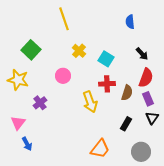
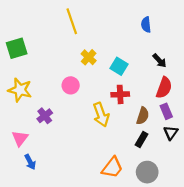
green square: (31, 50) -> (17, 48), moved, turned 30
brown semicircle: (127, 93) -> (143, 116), moved
gray circle: (141, 152) -> (147, 172), moved

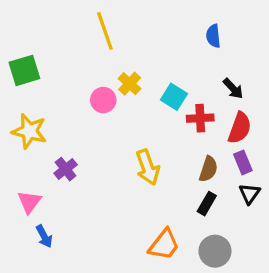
pink circle: (71, 85) -> (103, 100), moved
red cross: (120, 94) -> (200, 118), moved

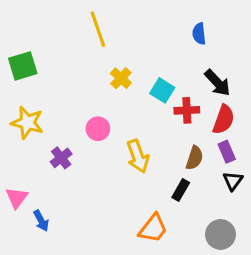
black arrow: (233, 89) -> (217, 83), size x1.4
pink circle: (103, 100) -> (98, 129), moved
pink triangle: (29, 202) -> (17, 198), moved
black rectangle: (207, 204) -> (181, 190), moved
gray circle: (215, 251) -> (221, 234), moved

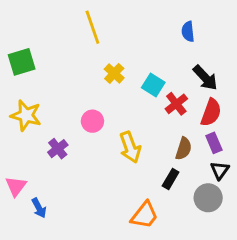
red cross: (187, 110) -> (176, 104), turned -35
gray circle: (221, 234) -> (208, 198), moved

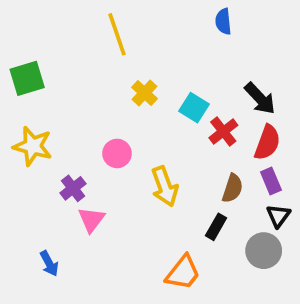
blue semicircle: (188, 32) -> (223, 21), moved
pink triangle: (16, 186) -> (91, 219), moved

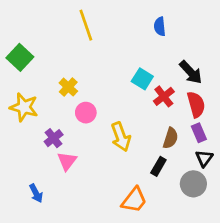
blue semicircle: (223, 21) -> (160, 26), moved
green square: (27, 78) -> (20, 57), turned -30
yellow cross: (145, 93) -> (68, 87), moved
red semicircle: (267, 142) -> (196, 105), turned -35

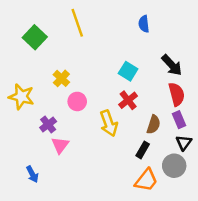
green square: (20, 57) -> (35, 37), moved
red cross: (164, 96) -> (128, 100), moved
orange trapezoid: (134, 200) -> (146, 180), moved

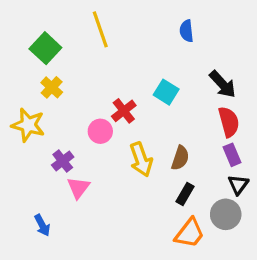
yellow cross: (61, 78) -> (52, 87), moved
red cross: (128, 100) -> (124, 111), moved
brown semicircle: (154, 125) -> (180, 158), moved

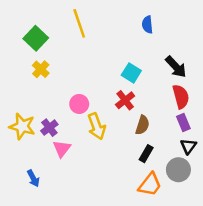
red cross: (124, 111) -> (125, 100), moved
yellow star: (28, 125) -> (22, 126), moved
yellow arrow: (141, 159) -> (97, 126), moved

